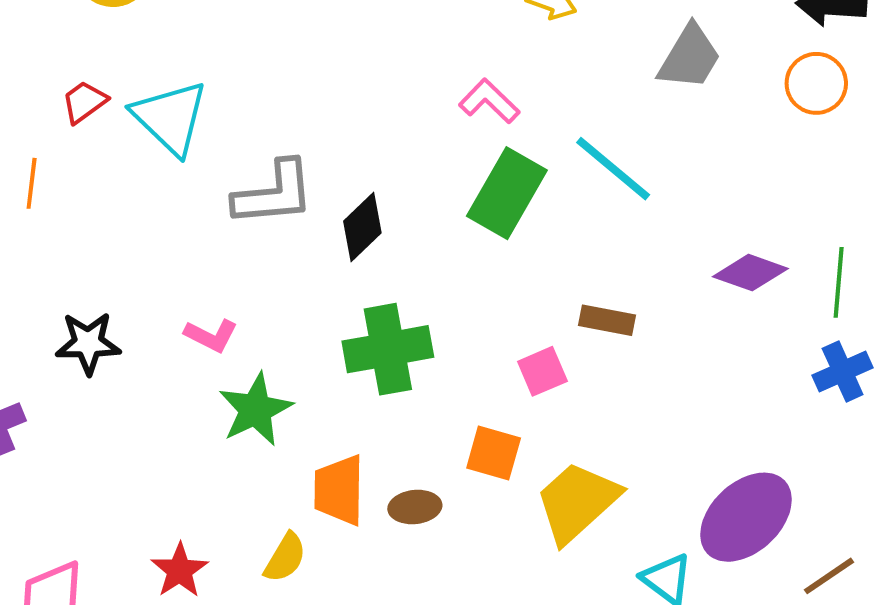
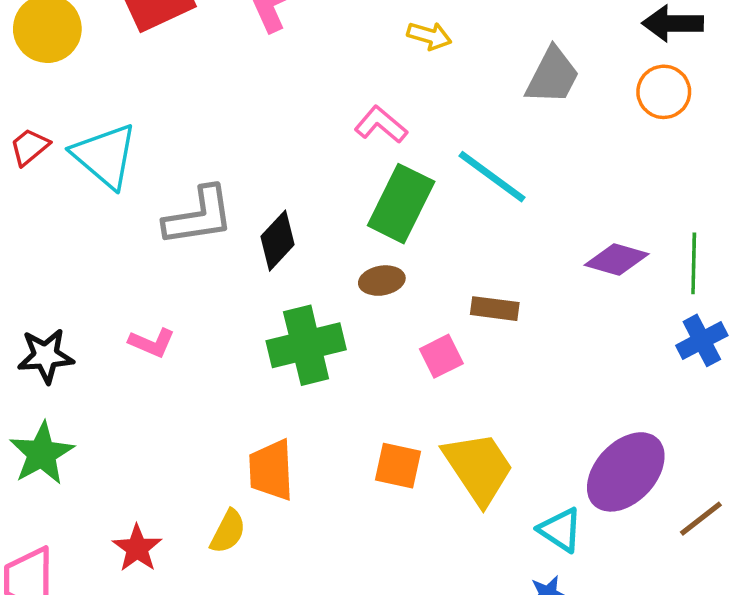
green star: (255, 410) -> (42, 453), moved
orange square: (494, 453) -> (398, 466), moved
yellow trapezoid: (577, 502) -> (478, 468), turned 102
brown ellipse: (415, 507) -> (382, 281), moved

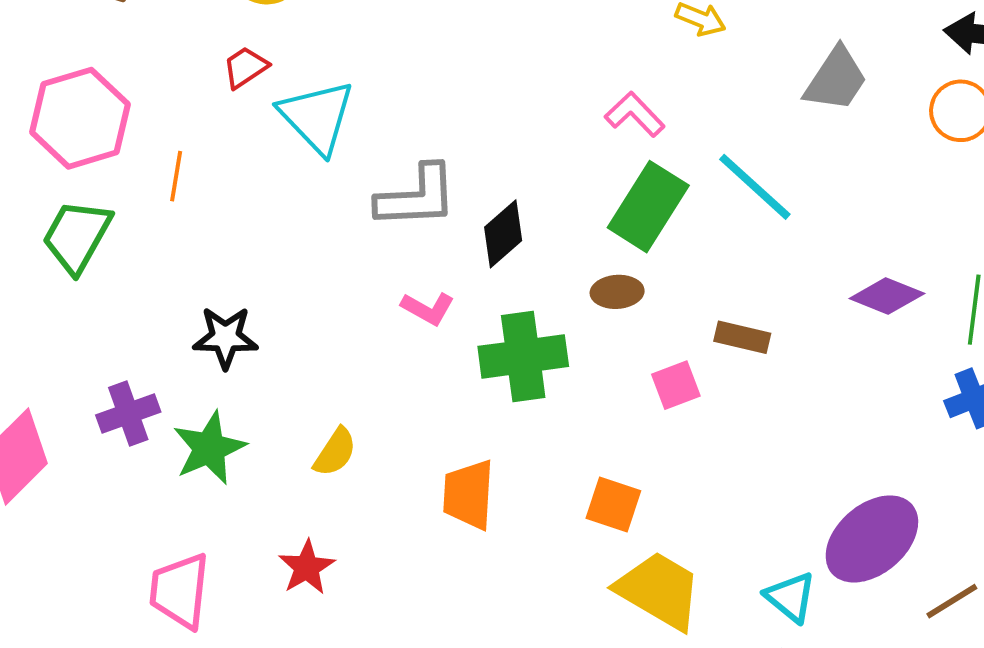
red trapezoid: (30, 147) -> (245, 67), moved
pink L-shape: (152, 343) -> (428, 308), moved
yellow trapezoid: (478, 468) -> (659, 590), moved, turned -32
yellow semicircle: (228, 532) -> (335, 452), moved

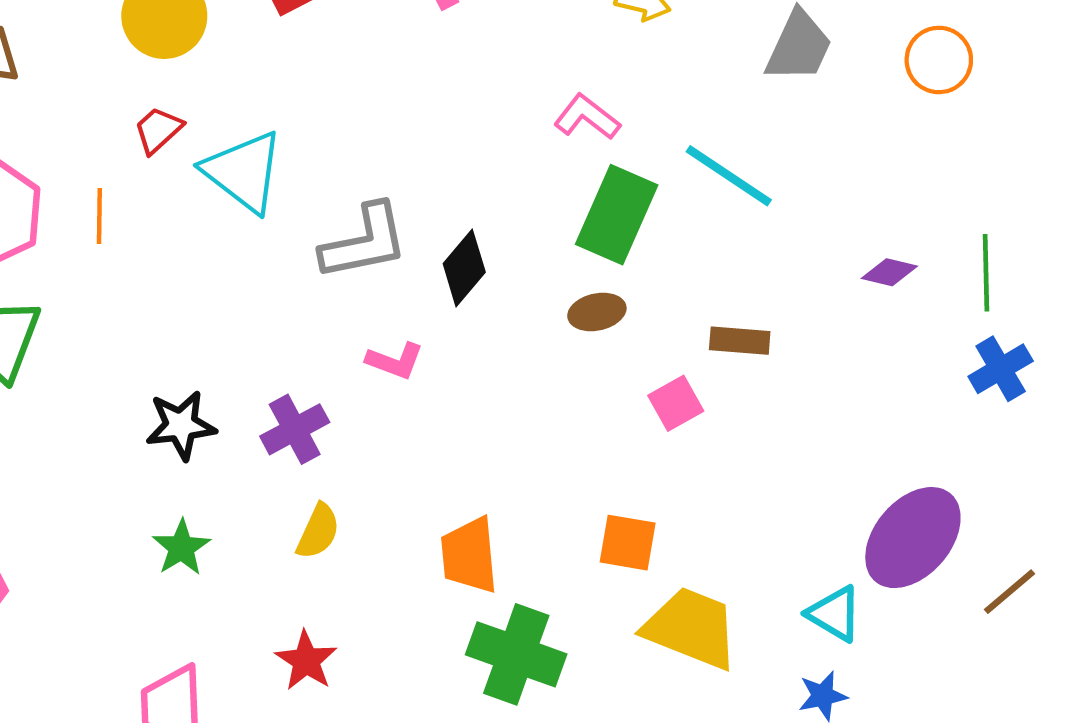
orange line: (176, 176) -> (99, 216), moved
purple diamond: (887, 296) -> (889, 272), size x0.7
green cross: (523, 356) -> (516, 654), moved, turned 36
purple cross: (128, 413) -> (295, 429), moved
green star: (209, 448) -> (181, 548), size x0.7

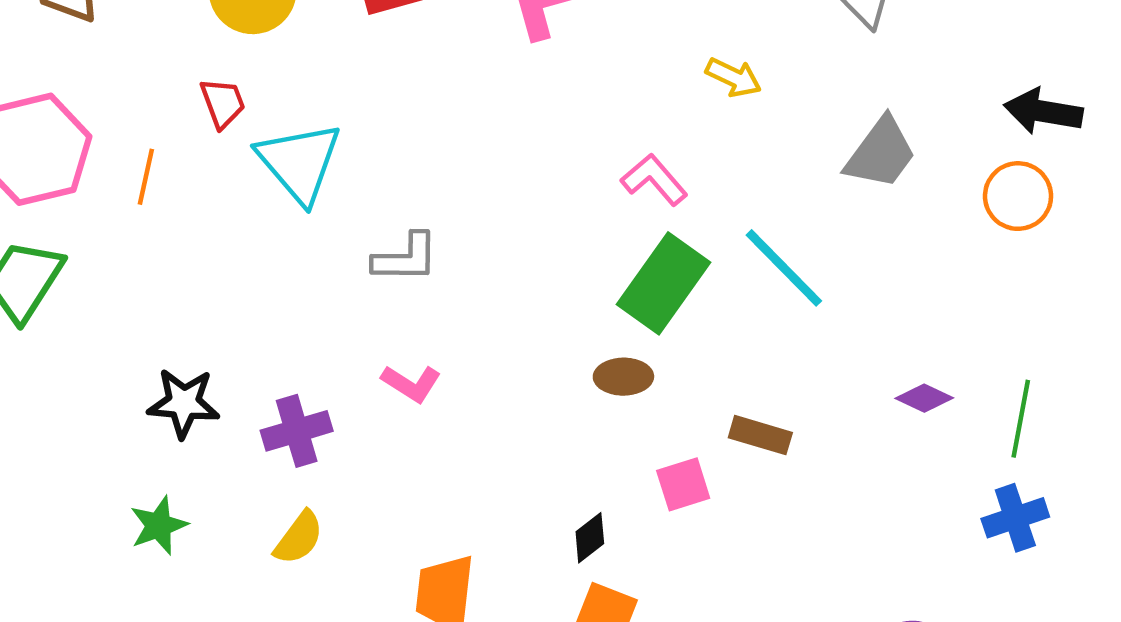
red trapezoid: (158, 130) -> (223, 103), turned 100
gray L-shape: (364, 242) -> (406, 258), size x0.7
black diamond: (464, 268) -> (590, 538), moved, size x0.7

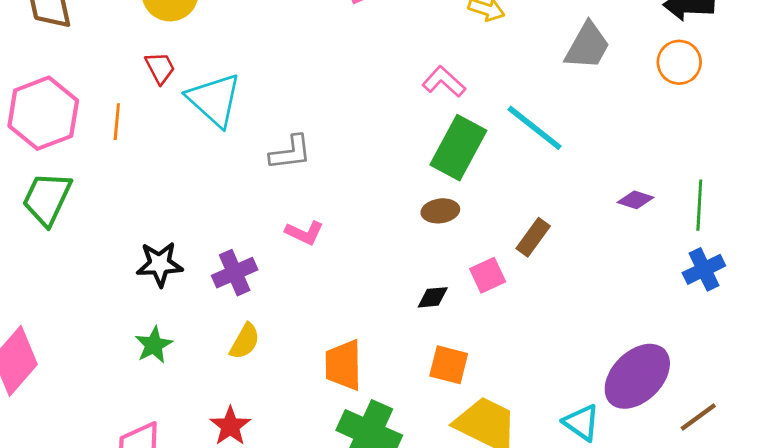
brown rectangle: (760, 435) -> (533, 237), turned -63
black diamond: (590, 538) -> (433, 297), moved, turned 40

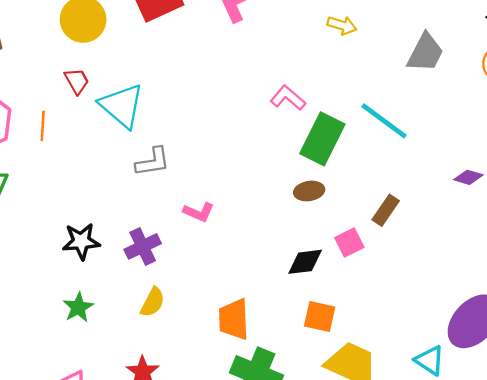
pink L-shape: (444, 82) -> (288, 98), moved
gray L-shape: (290, 153) -> (153, 162), moved
black diamond: (433, 297) -> (305, 262), size x1.4

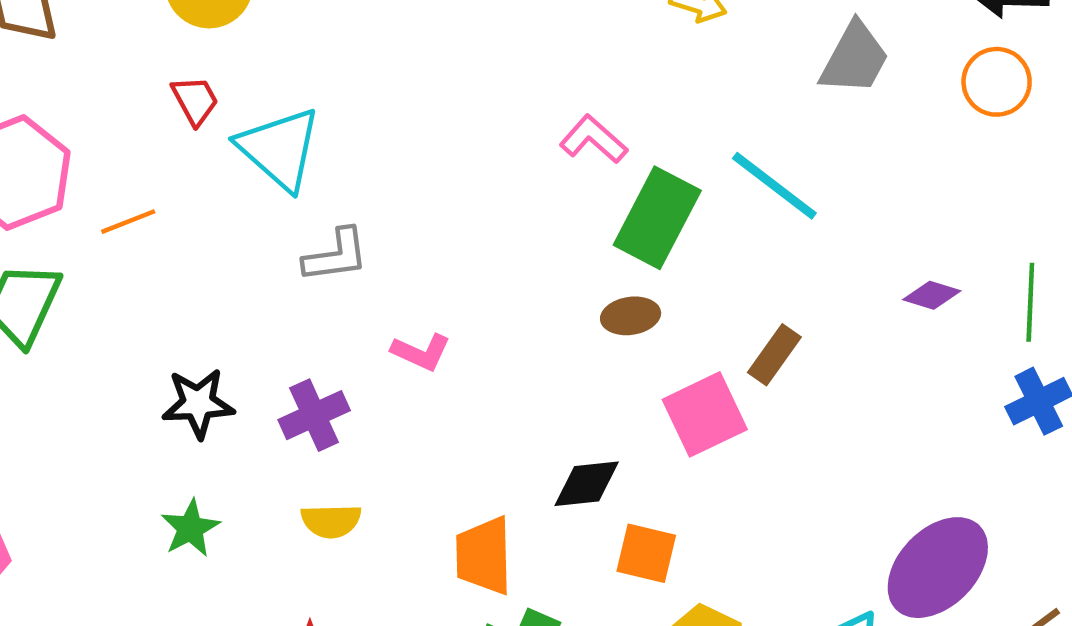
orange line: (43, 126) -> (128, 222), moved, turned 64
pink square: (349, 242) -> (705, 414), size x1.5
black diamond: (305, 262) -> (587, 484), moved
yellow semicircle: (153, 302) -> (331, 521), turned 60

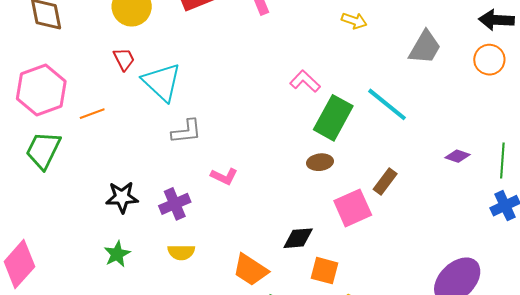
orange trapezoid: (484, 556) -> (250, 270), turned -57

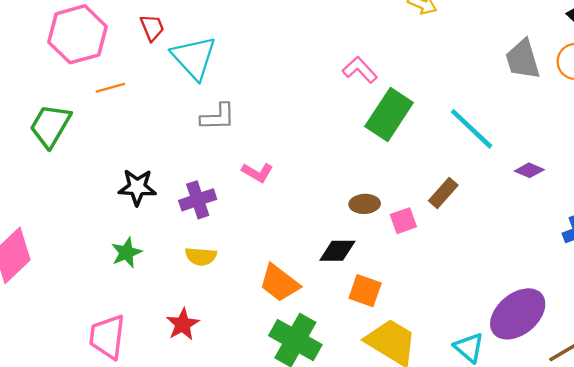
gray trapezoid: (425, 47) -> (523, 59), moved, turned 129
pink hexagon: (41, 90) -> (77, 34), moved
cyan line: (387, 104) -> (472, 129), moved
brown ellipse: (320, 162) -> (365, 204), moved
pink square: (353, 208) -> (403, 221), size x0.6

